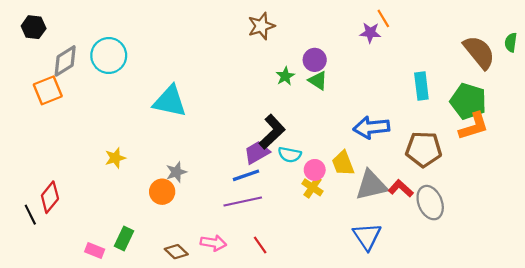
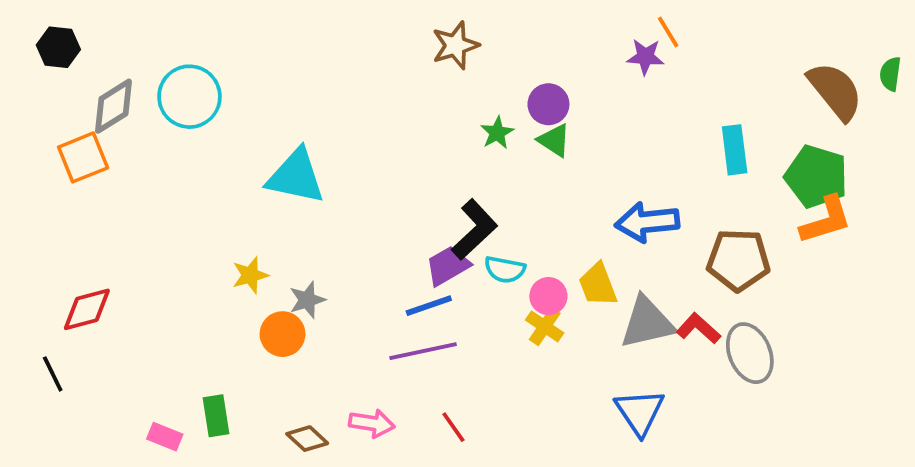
yellow star: (115, 158) -> (250, 275), moved
red diamond: (50, 197) -> (87, 309), moved, turned 36
green rectangle: (124, 239) -> (216, 416), turned -35

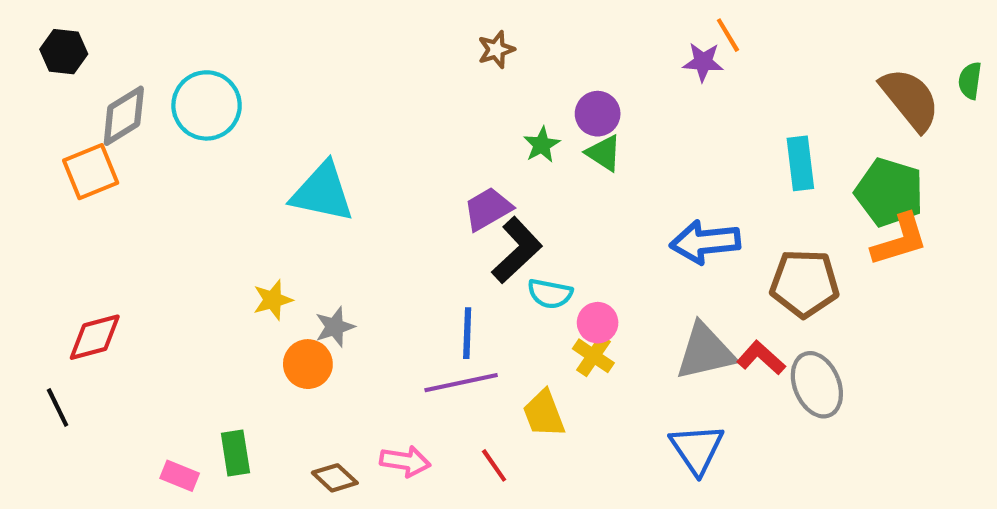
brown star: (455, 45) -> (496, 50), size x0.7
purple trapezoid: (448, 266) -> (488, 209), moved
yellow trapezoid: (598, 285) -> (544, 414), moved
blue line: (429, 306) -> (467, 333), turned -69

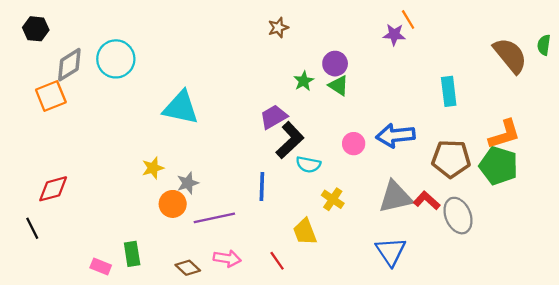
green pentagon: (889, 192) -> (499, 166), moved
pink circle: (598, 323) -> (354, 144), moved
purple line: (461, 383) -> (214, 218), moved

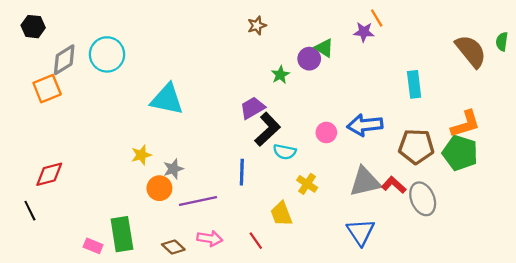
green triangle: (339, 86) -> (324, 48), moved
green rectangle: (132, 254) -> (122, 234), size x1.5

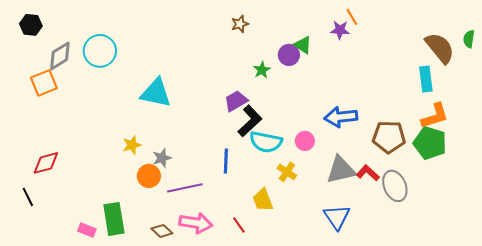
cyan rectangle: (414, 84) -> (426, 79), moved
pink circle: (326, 133) -> (305, 141), moved
cyan semicircle: (285, 152) -> (266, 142), size x1.5
pink arrow: (210, 238) -> (196, 223), size x1.4

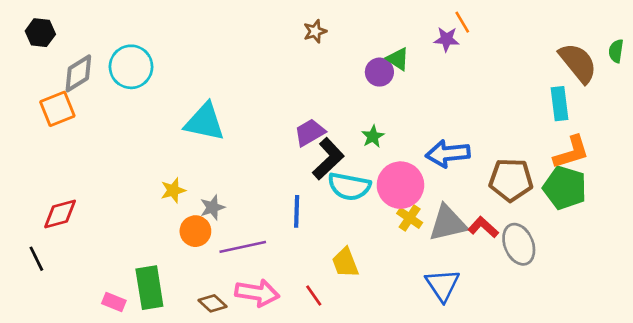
green star: (262, 70) -> (373, 136), moved
pink circle: (305, 141) -> (400, 185), size x1.8
yellow cross: (287, 172) -> (410, 218), moved

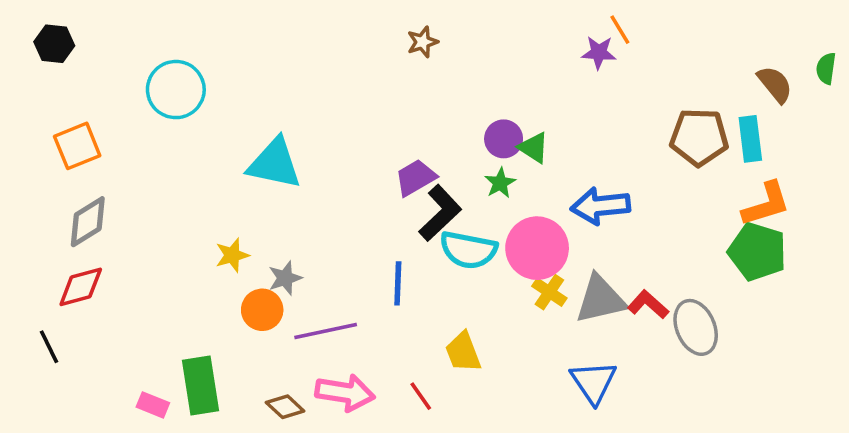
green triangle: (398, 59) -> (534, 148), moved
brown semicircle: (578, 63) -> (775, 84), size x0.7
purple circle: (379, 72) -> (504, 139), moved
gray diamond: (78, 73) -> (88, 222), moved
brown pentagon: (511, 180) -> (699, 137), moved

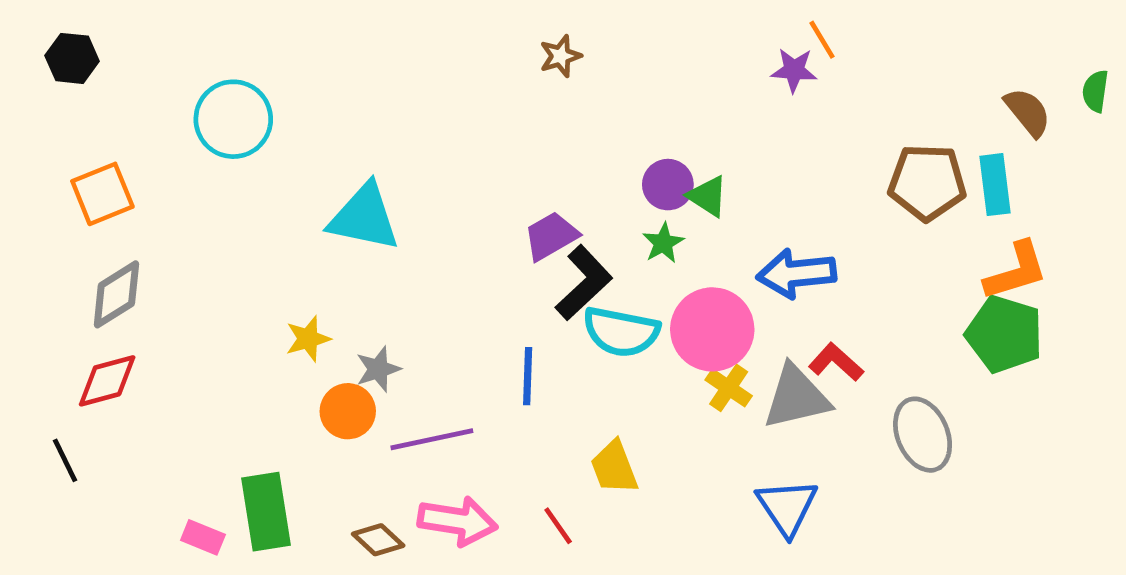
red L-shape: (648, 305) -> (836, 362), moved

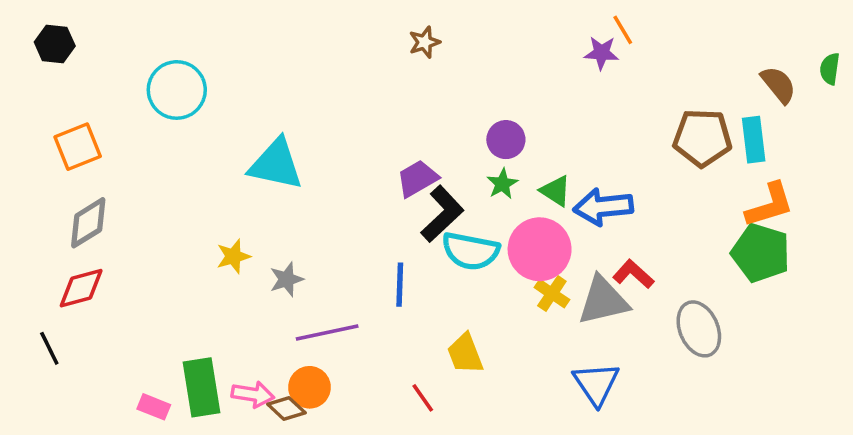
green triangle: (708, 196) -> (555, 191), moved
orange circle: (348, 411) -> (309, 387), moved
pink arrow: (458, 521) -> (253, 394), moved, size x0.7

